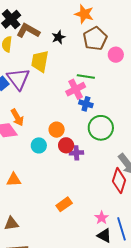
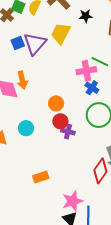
cyan circle: (39, 145) -> (26, 128), moved
pink star: (102, 218) -> (72, 201), size x1.5

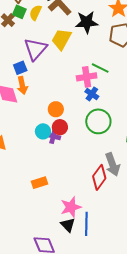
black star: (86, 16) -> (87, 22), size x1.6
blue square: (18, 43) -> (20, 68), moved
cyan circle: (26, 128) -> (43, 131), moved
purple cross: (68, 132) -> (53, 136), moved

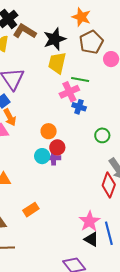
yellow trapezoid: (61, 39) -> (57, 63), moved
green circle: (98, 121) -> (102, 135), moved, size x0.6
orange rectangle: (39, 183) -> (31, 210), moved

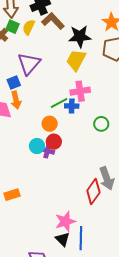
green line: (80, 80) -> (59, 103), moved, turned -54
blue cross: (79, 107) -> (72, 106), moved, turned -32
green circle: (102, 135) -> (101, 124), moved

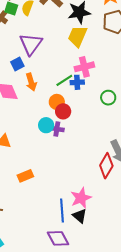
orange arrow: (16, 100) -> (31, 82), moved
red circle: (54, 142) -> (63, 111), moved
blue line: (81, 238) -> (62, 211), moved

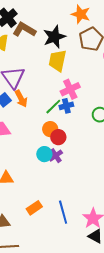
orange arrow: (31, 82) -> (21, 99), moved
purple cross: (57, 129) -> (56, 156), turned -32
blue line: (62, 211) -> (63, 212), moved

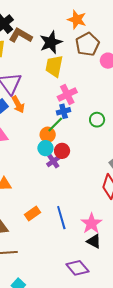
green line: (53, 107) -> (55, 125), moved
red circle: (58, 137) -> (62, 151), moved
cyan circle: (44, 154) -> (45, 148), moved

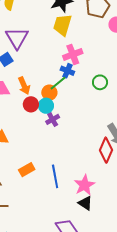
orange arrow: (18, 104) -> (24, 86), moved
blue cross: (64, 111) -> (67, 71), turned 32
red circle: (62, 151) -> (31, 104), moved

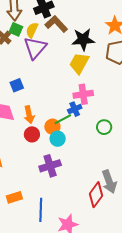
purple triangle: (17, 38) -> (35, 48), moved
blue cross: (67, 71) -> (75, 109), turned 32
cyan circle: (46, 106) -> (58, 139), moved
purple cross: (53, 119) -> (50, 166), moved, size x1.5

